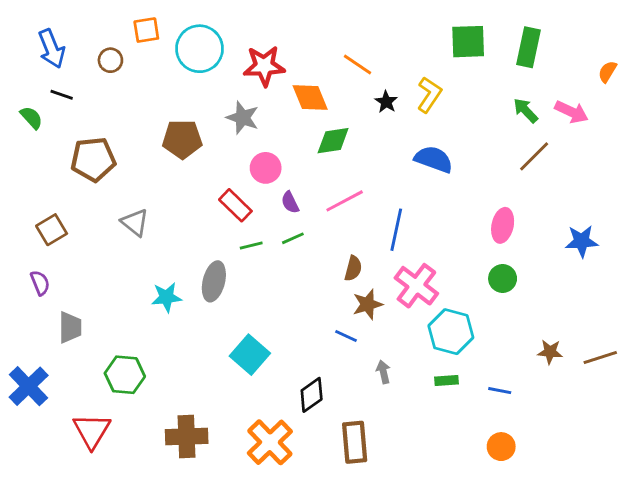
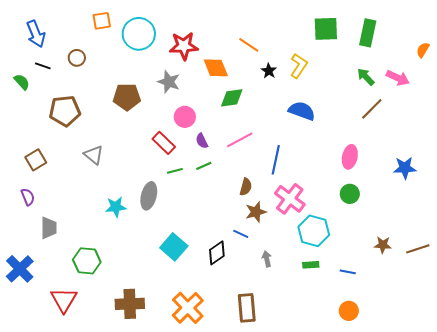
brown circle: (110, 60) -> (77, 58), moved
black diamond: (312, 395) -> (217, 253), moved

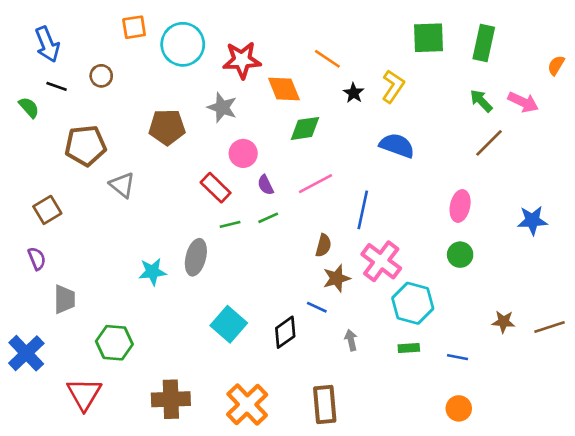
gray triangle: (94, 155) -> (122, 185), moved

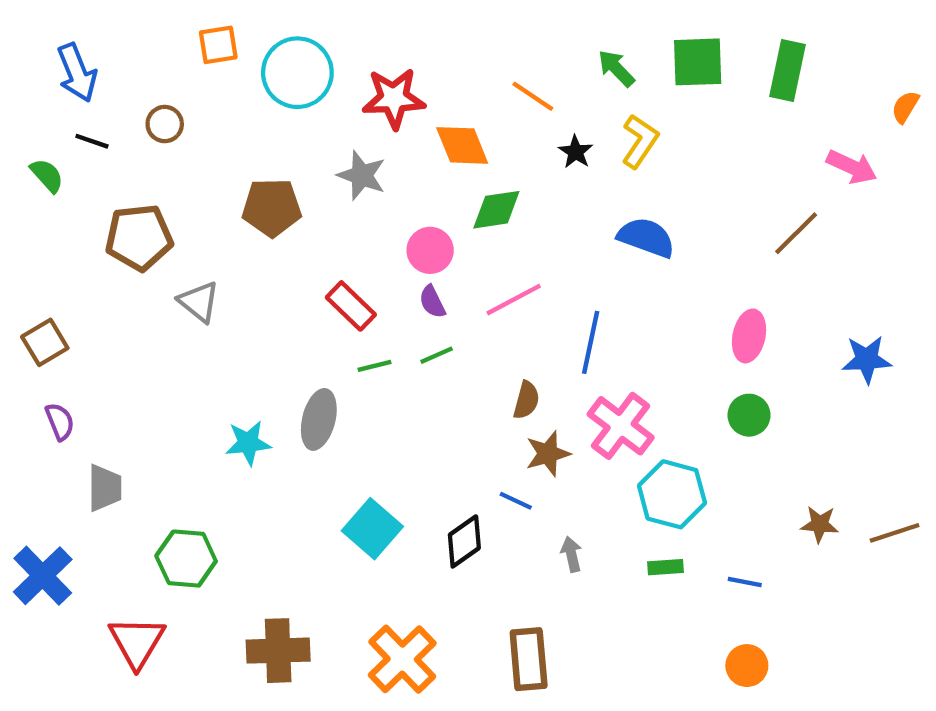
green arrow: (481, 101) -> (616, 68), moved
pink circle: (243, 153) -> (430, 250), moved
brown square: (47, 210) -> (45, 342), moved

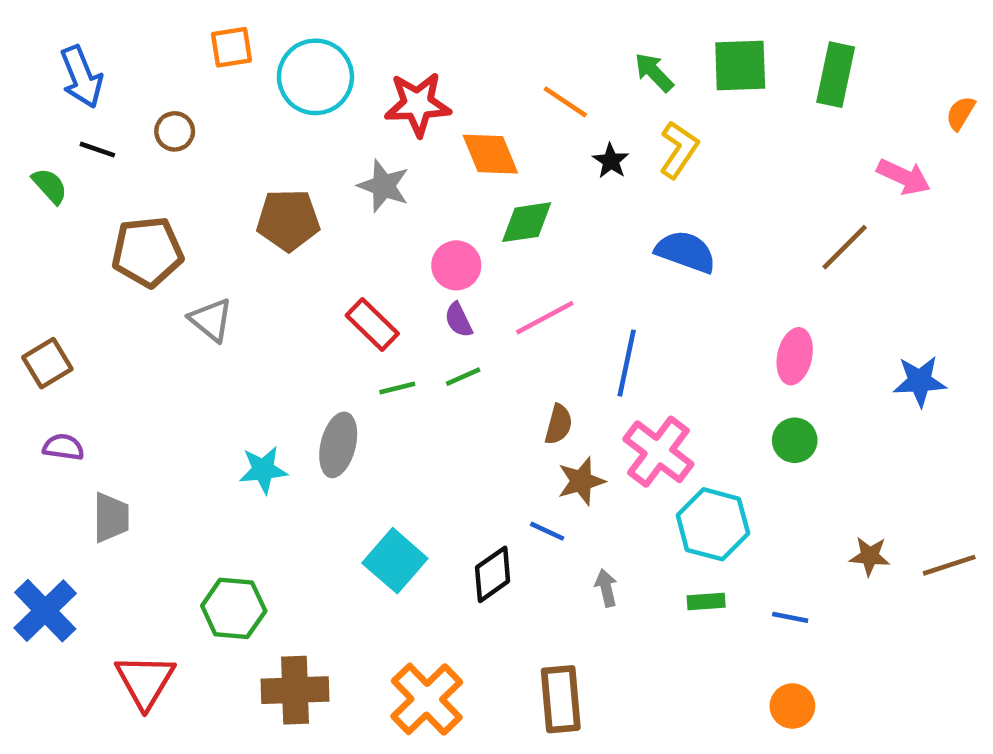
purple semicircle: (60, 422) -> (63, 447), turned -60
green hexagon: (186, 559) -> (234, 608), moved

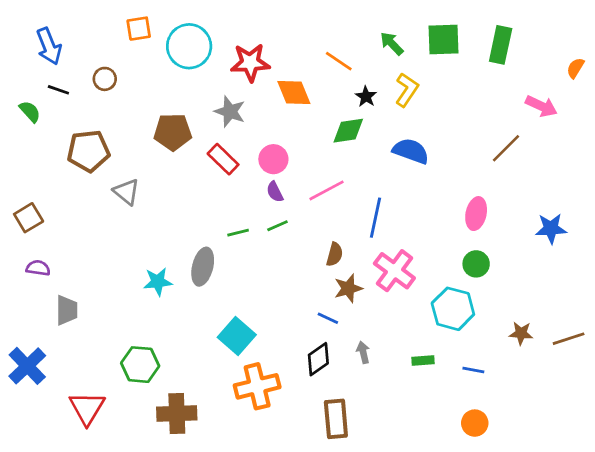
green diamond: (527, 222) -> (348, 131), moved
red rectangle: (372, 324) -> (223, 159), moved
cyan hexagon: (713, 524) -> (453, 309), moved
black diamond: (493, 574) -> (318, 359), moved
orange cross: (427, 699) -> (257, 386), moved, turned 30

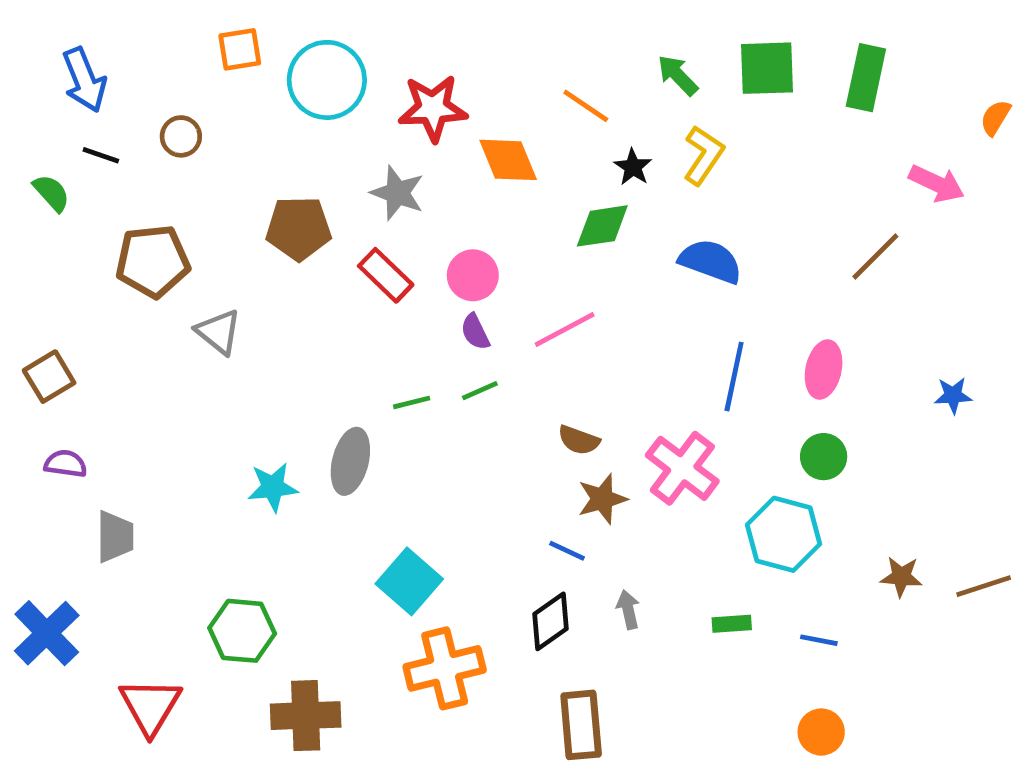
blue line: (375, 218) -> (734, 377), moved
blue star: (551, 229) -> (953, 395), size x0.7
brown semicircle: (335, 254) -> (579, 440), turned 95

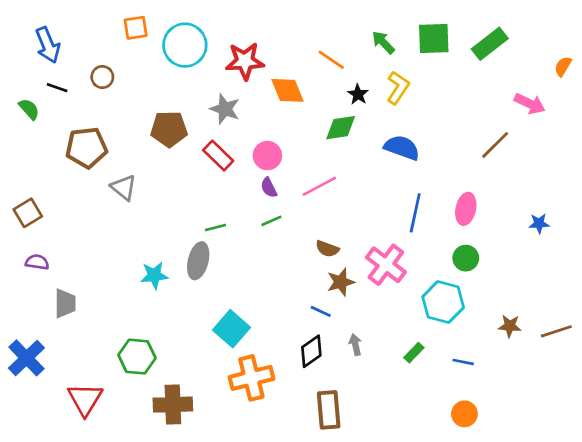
green rectangle: (866, 78) -> (490, 44), turned 40
green line: (412, 402) -> (216, 227), moved
green rectangle: (732, 624) -> (414, 353), turned -42

